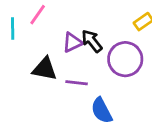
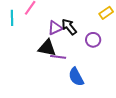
purple circle: (125, 59) -> (93, 40), size x0.6
black triangle: (45, 69) -> (47, 48), moved

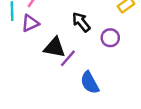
purple triangle: (55, 28) -> (30, 23), moved
purple line: (58, 57) -> (68, 58), turned -56

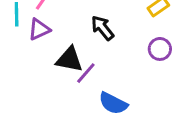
purple circle: (110, 38) -> (160, 49), moved
blue semicircle: (90, 83) -> (113, 103), turned -35

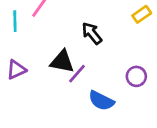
purple triangle: (39, 29) -> (16, 70), moved
purple circle: (160, 49) -> (136, 76), moved

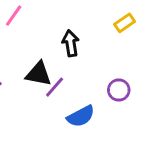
black arrow: (92, 33) -> (71, 43), turned 30
blue semicircle: (101, 101) -> (81, 116), turned -55

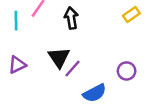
black arrow: (71, 43) -> (71, 18), moved
black triangle: (38, 74) -> (59, 57), turned 45

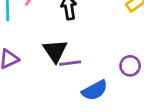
purple line: (72, 68) -> (70, 63), turned 42

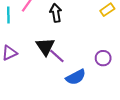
purple line: (70, 63) -> (57, 56), turned 49

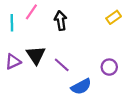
black triangle: (45, 47) -> (36, 55), moved

